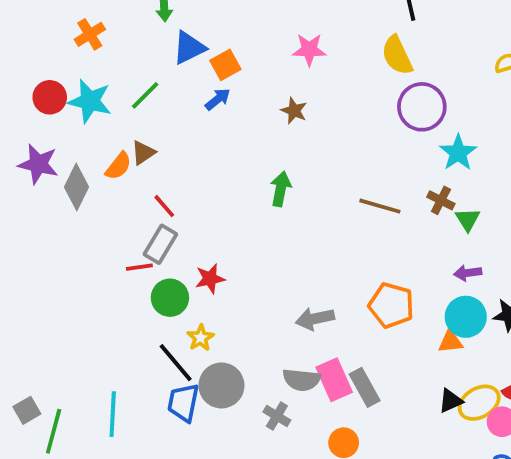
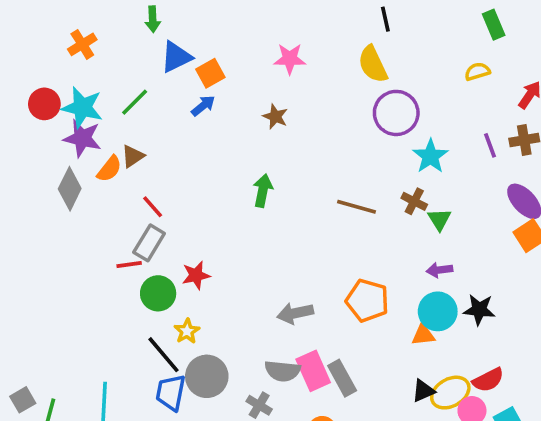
purple star: (38, 164) -> (82, 138), moved

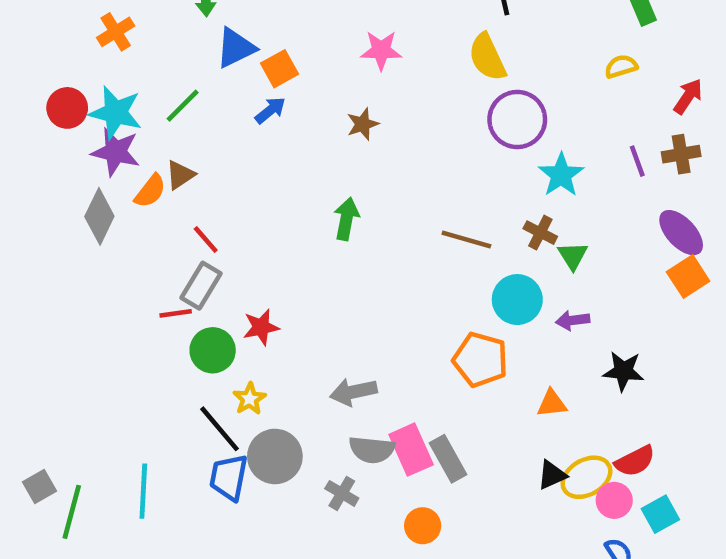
brown star: (275, 117) -> (363, 124), turned 30
cyan circle: (438, 311) -> (517, 300), moved
gray arrow: (295, 313) -> (353, 392), moved

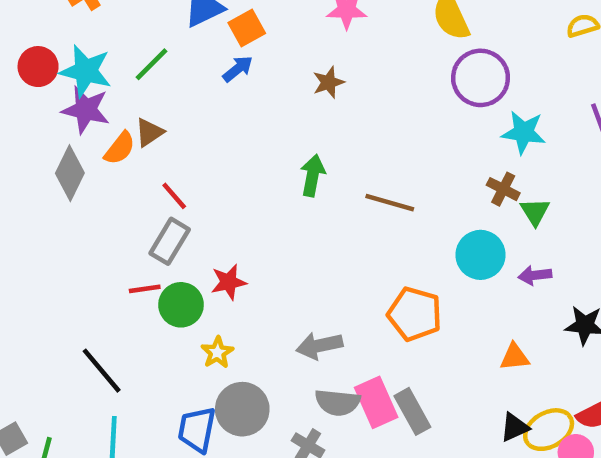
cyan star: (561, 175) -> (524, 132), turned -30
brown line: (466, 240) -> (390, 203), moved
red line: (176, 313) -> (145, 289), moved
orange pentagon: (480, 360) -> (415, 314), moved
black line: (220, 429) -> (102, 371), moved

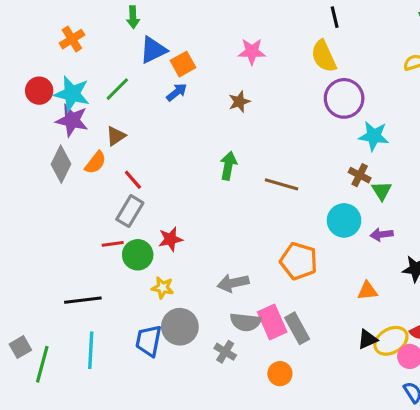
orange semicircle: (120, 148) -> (95, 163), moved
yellow star: (217, 352) -> (163, 288), turned -30
black line: (102, 371) -> (83, 300), turned -57

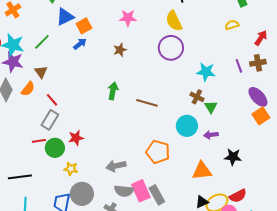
purple circle: (344, 98) -> (171, 48), moved
brown triangle: (116, 136) -> (41, 72), turned -32
orange triangle: (368, 291) -> (202, 171), size x1.5

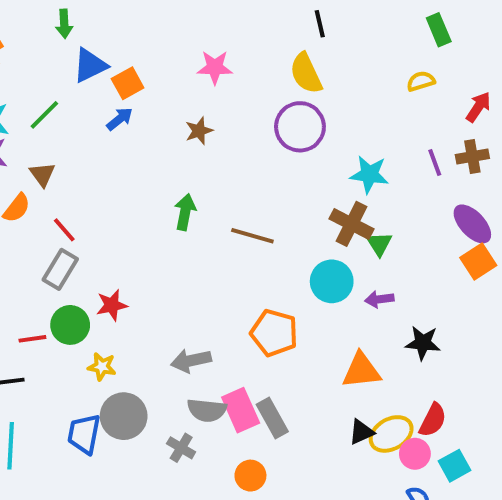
brown cross: (197, 97) -> (352, 224), size x1.5
red line: (39, 141) -> (32, 339), moved
red semicircle: (238, 196) -> (433, 420), turned -36

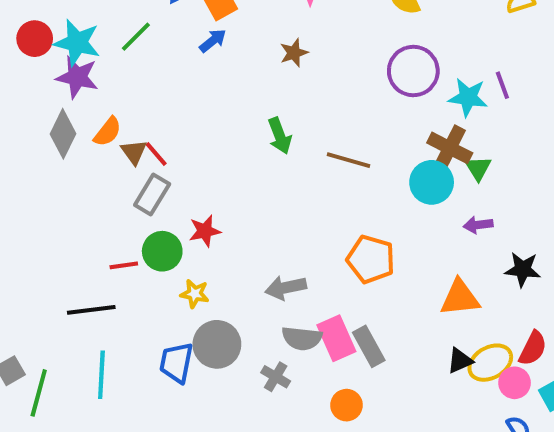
purple circle: (300, 127) -> (413, 71), moved
purple line: (435, 162) -> (502, 85), moved
brown triangle: (42, 174) -> (134, 152), moved
green arrow: (185, 212) -> (280, 136), turned 148
cyan circle: (332, 281) -> (432, 182), moved

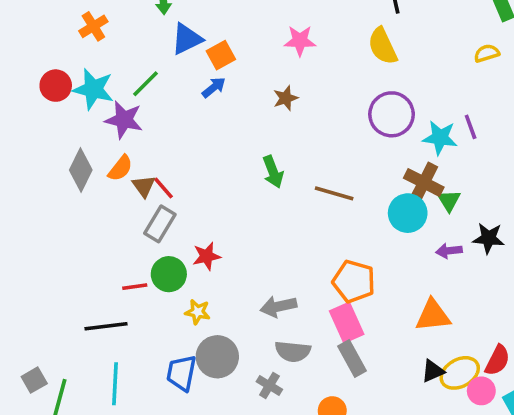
purple star: (77, 77) -> (124, 120), moved
black star: (523, 269) -> (488, 238), moved
pink rectangle: (336, 338) -> (347, 323), moved

